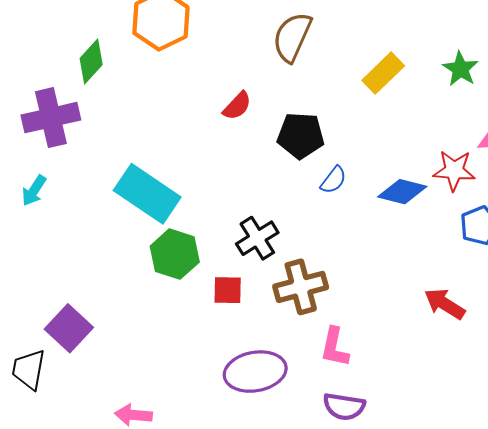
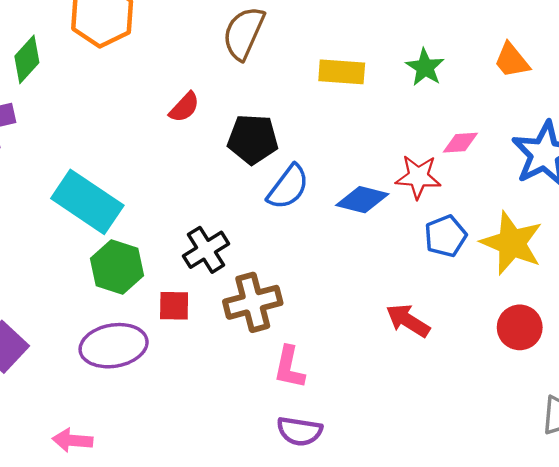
yellow rectangle: (383, 73) -> (342, 72), turned 48
blue semicircle: (333, 180) -> (288, 187), size x1.5
purple ellipse: (255, 372) -> (114, 346), moved

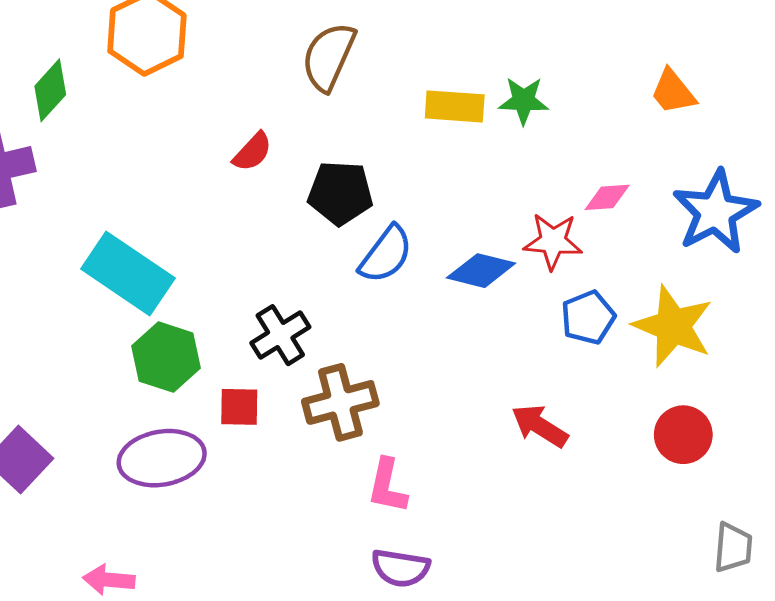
green star: (425, 67) -> (524, 101), moved, turned -30

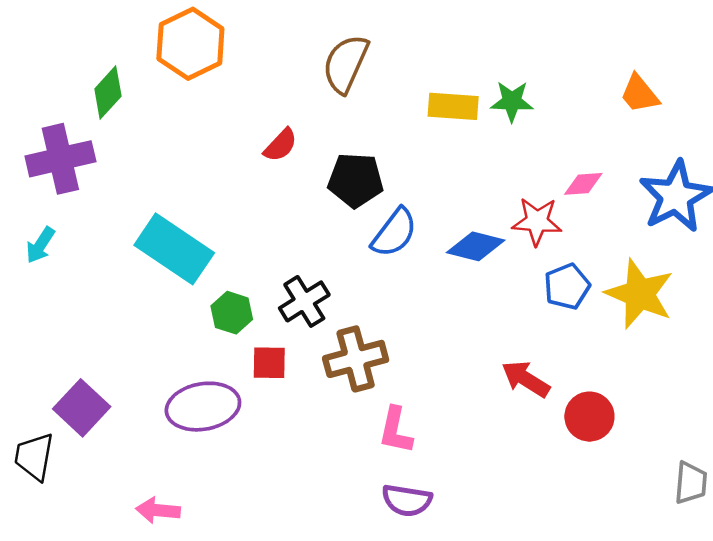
green hexagon: (166, 357) -> (232, 313), moved, size x0.7
red circle: (683, 435) -> (589, 417), moved

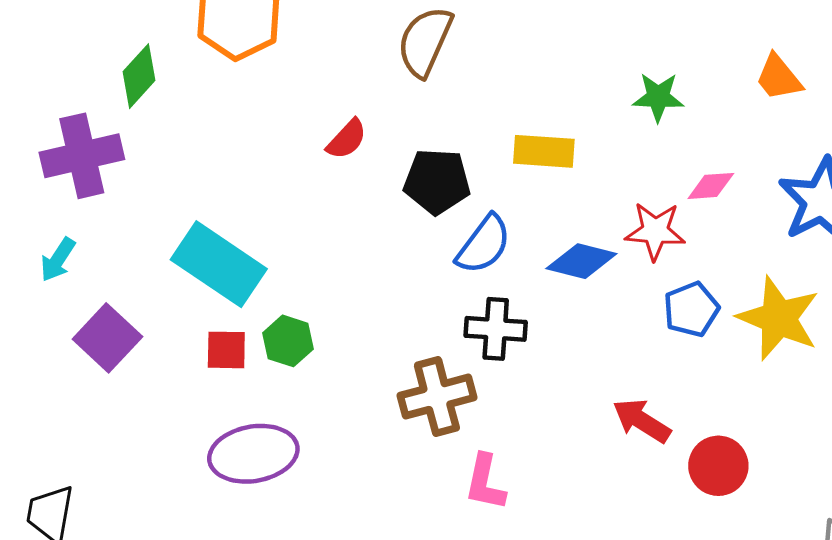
green star: (512, 101) -> (658, 97), moved
yellow rectangle: (453, 106) -> (544, 151), moved
black cross: (304, 301) -> (496, 329), moved, turned 36
red square: (269, 363) -> (226, 350), moved
purple square: (82, 408) -> (107, 338), moved

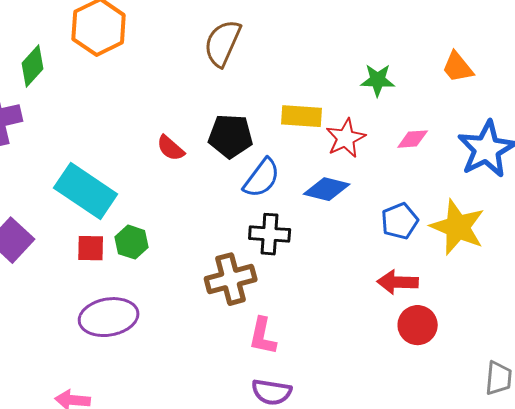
red semicircle: (347, 139) -> (171, 148), moved, turned 88
red star: (655, 231) -> (346, 138), moved, turned -30
red arrow: (642, 421) -> (398, 282), moved, turned -30

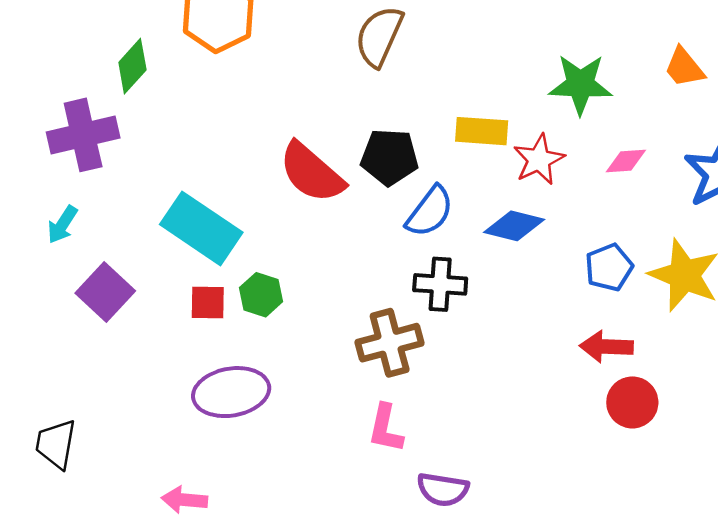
green star: (378, 80) -> (580, 84), size x1.4
red semicircle: (171, 148) -> (312, 173), size x1.8
pink L-shape: (263, 336) -> (386, 428), moved

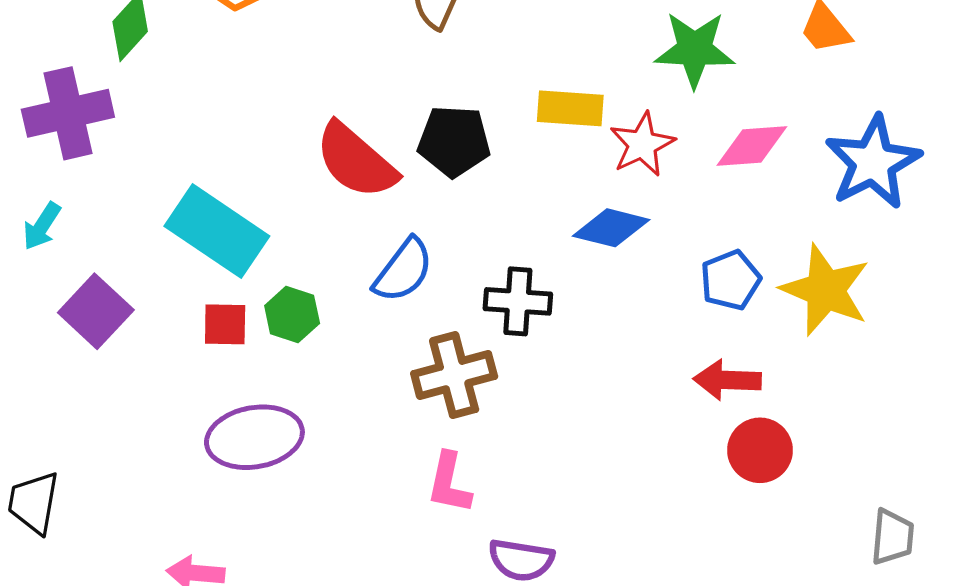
pink diamond: (626, 161) -> (752, 146), size x1.4
blue semicircle: (430, 212) -> (403, 270), moved

